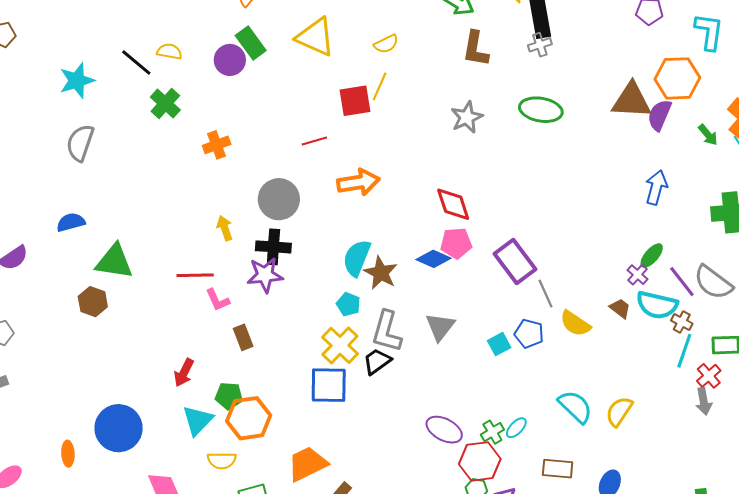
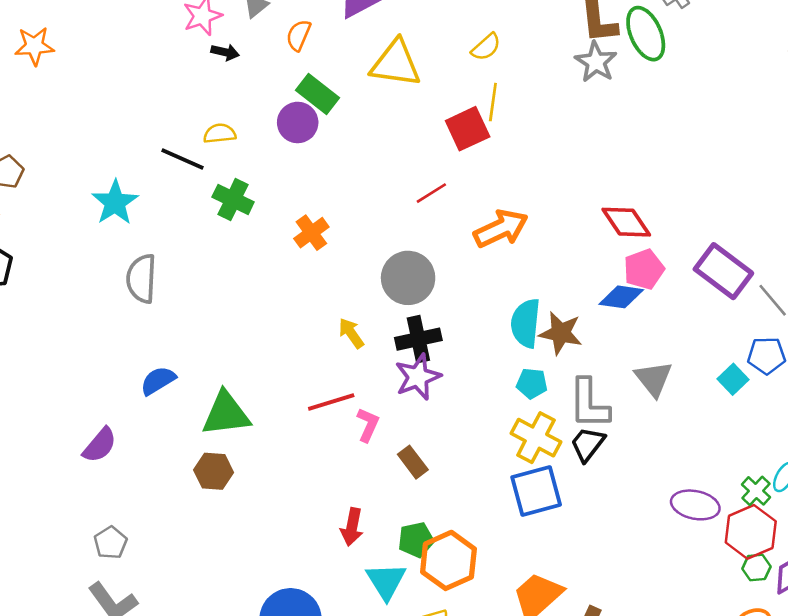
green ellipse: (541, 110) -> (646, 34), moved, turned 72
gray star: (467, 117) -> (596, 62), moved
pink L-shape: (218, 300) -> (368, 425), turned -116

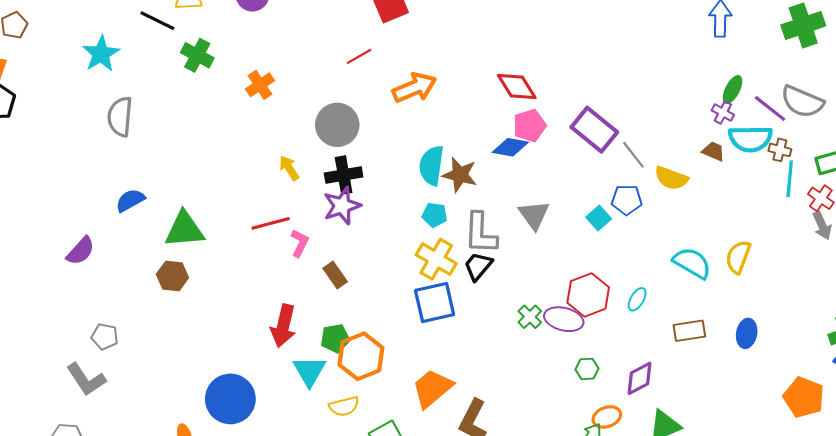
green cross: (756, 491) -> (530, 317), moved
red arrow: (352, 527) -> (283, 326), size x1.4
red hexagon: (751, 532) -> (588, 295), moved
gray pentagon: (111, 543) -> (105, 337), moved, turned -30
green hexagon: (756, 568) -> (587, 369), moved

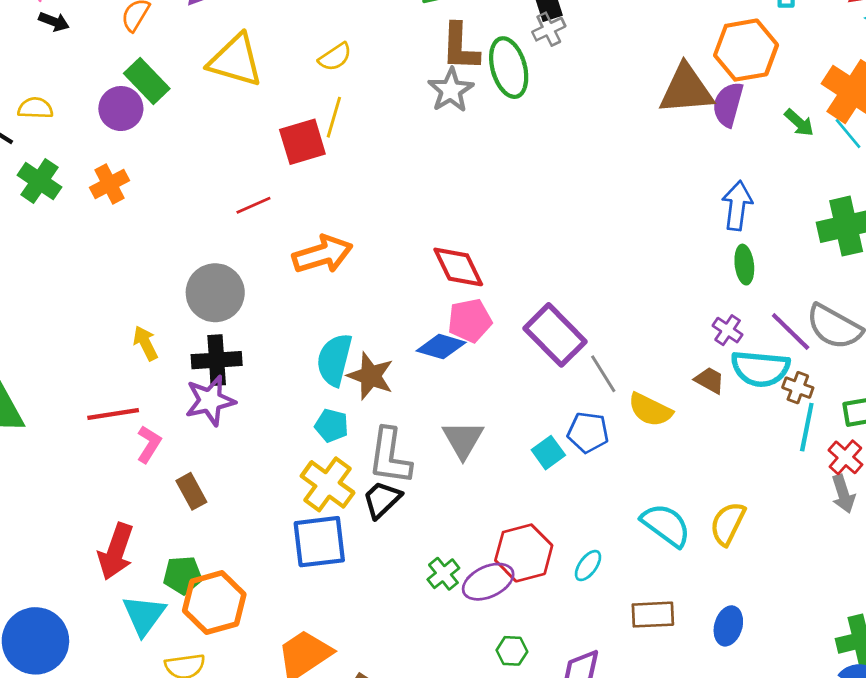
orange cross: (260, 85) -> (109, 184), moved
green ellipse: (733, 90) -> (744, 265), moved, turned -40
purple ellipse: (564, 319) -> (488, 582), turned -45

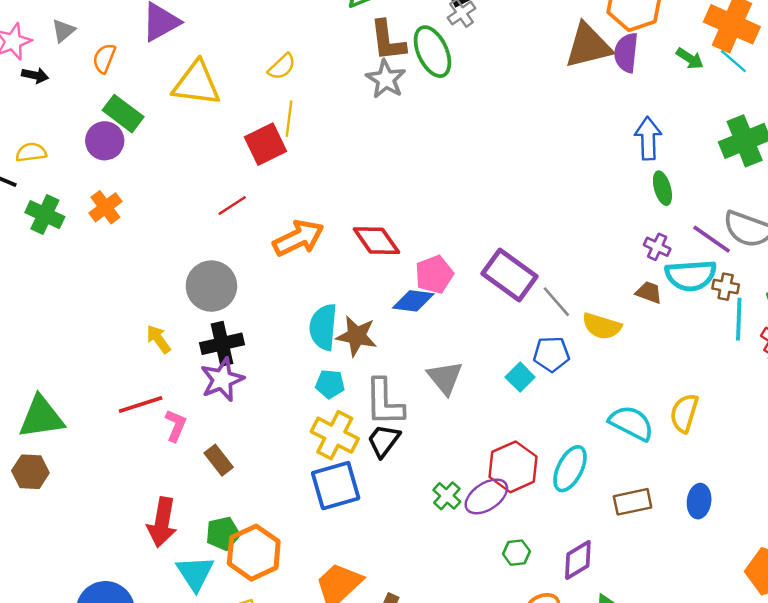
red diamond: (458, 267) -> (376, 241), moved
cyan ellipse: (588, 566) -> (570, 469), size x1.6

